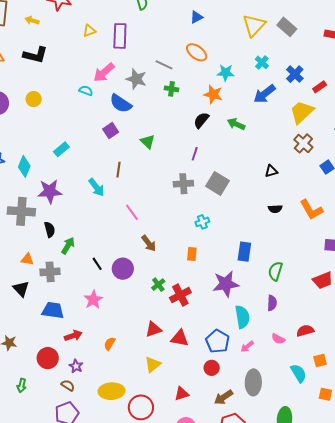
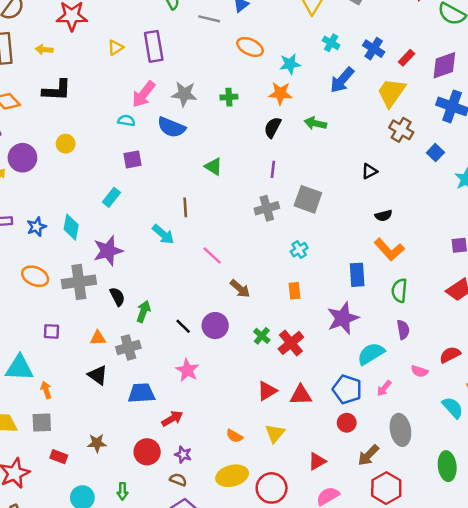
gray line: (164, 65) -> (209, 19), moved
purple square: (111, 131) -> (132, 159), moved, turned 35
orange L-shape: (311, 210) -> (389, 250), moved
cyan semicircle: (242, 317) -> (371, 354), turned -100
orange semicircle: (110, 344) -> (234, 436), moved, turned -80

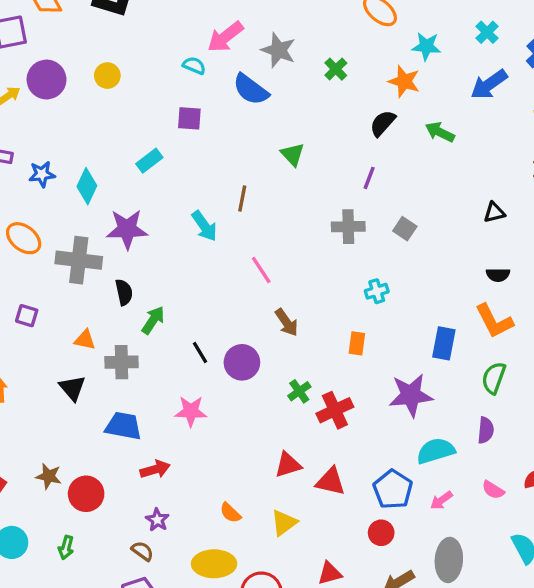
green cross: (229, 97) -> (336, 69), turned 35
gray square: (308, 199) -> (405, 229), size x0.6
pink star: (187, 370) -> (191, 411), turned 30
red circle: (147, 452) -> (86, 494), moved

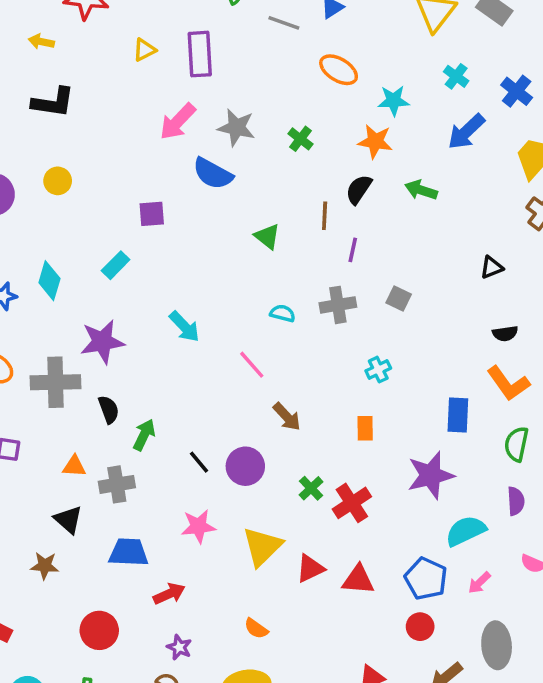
cyan semicircle: (194, 66) -> (283, 313), moved
cyan diamond: (87, 186) -> (49, 281), moved
brown line: (242, 198) -> (325, 216), moved
brown star: (49, 476) -> (45, 566), moved
yellow triangle: (284, 523) -> (262, 547), moved, size x1.4

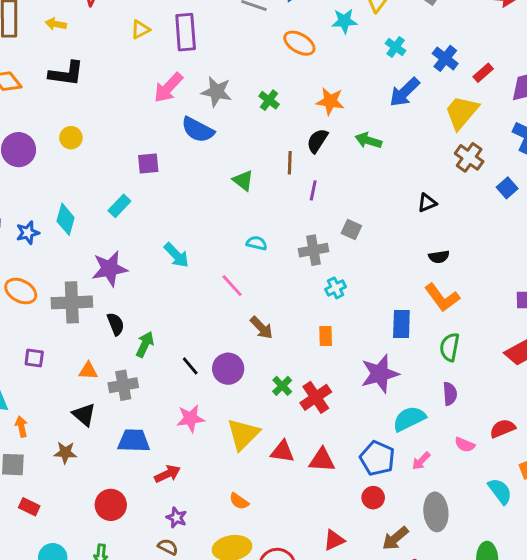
cyan star: (394, 101) -> (344, 21), moved
gray cross: (338, 305) -> (314, 250), moved
red triangle: (310, 568) -> (283, 451), turned 35

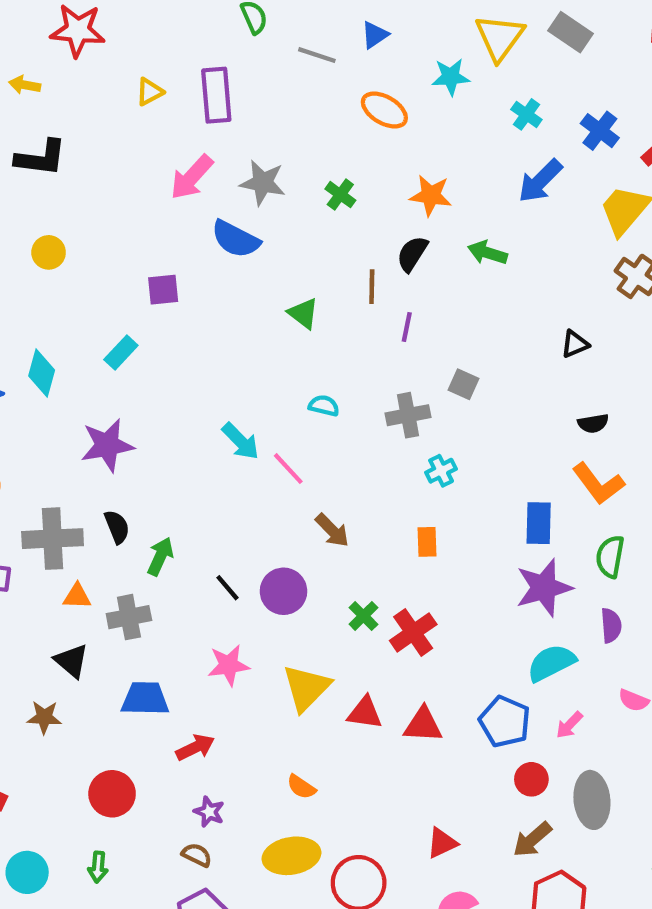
cyan arrow: (177, 255) -> (241, 441), moved
gray cross: (72, 302) -> (53, 539), moved
purple star: (380, 374) -> (544, 588), moved
red circle: (373, 498) -> (531, 779), moved

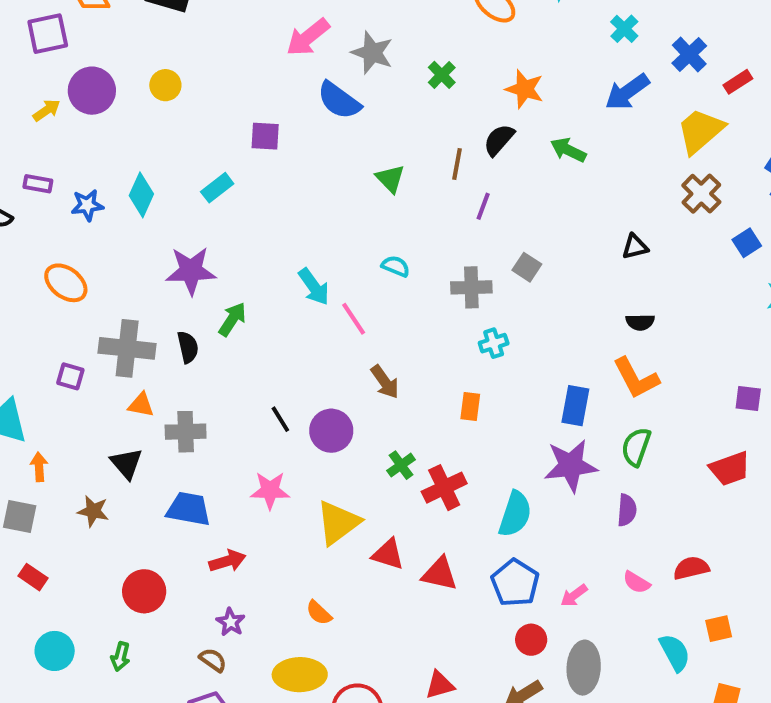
green arrow: (160, 556) -> (232, 319), moved
cyan semicircle: (551, 663) -> (515, 514), moved, turned 126

